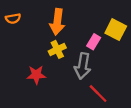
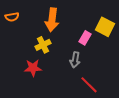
yellow cross: (57, 49) -> (43, 45), moved
gray arrow: (83, 66) -> (75, 60), size x0.7

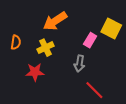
orange semicircle: (12, 17) -> (16, 42), moved, turned -72
orange arrow: (52, 20) -> (55, 21), turned 50

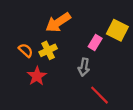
orange semicircle: (16, 42) -> (26, 50), moved, turned -56
red star: (35, 72) -> (37, 76), turned -30

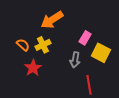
yellow square: (117, 30) -> (101, 53), moved
red line: (100, 95) -> (89, 85), turned 36

